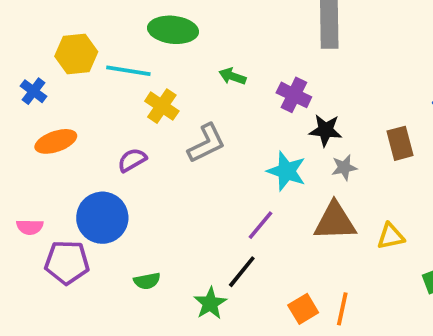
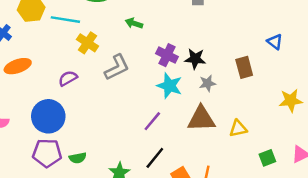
purple cross: (294, 95) -> (167, 55), moved
purple pentagon: (67, 262) -> (47, 153), moved
black line: (242, 272) -> (155, 158), moved

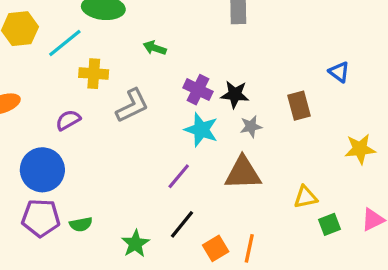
cyan line: (65, 20) -> (65, 43), turned -48
yellow cross: (87, 43) -> (94, 74), turned -30
yellow triangle: (238, 129) -> (305, 197), moved

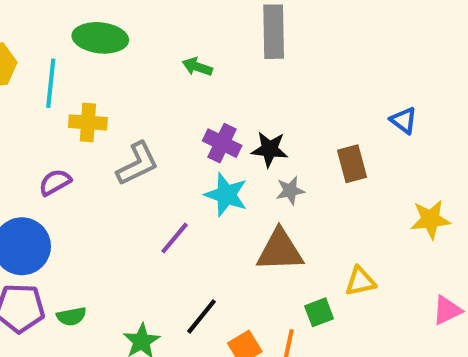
cyan line: (65, 43) -> (51, 83), turned -45
green arrow: (155, 48) -> (197, 67), moved
purple line: (179, 176) -> (175, 238), moved
green square: (330, 224) -> (319, 312), moved

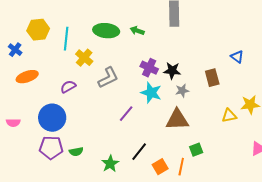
green ellipse: (100, 38) -> (106, 31), moved
yellow cross: (88, 122) -> (84, 58), turned 36
yellow triangle: (360, 281) -> (229, 116), moved

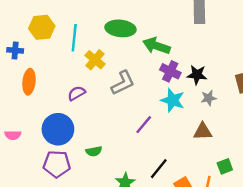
green arrow: (137, 31) -> (156, 46), moved, size x1.6
blue cross: (15, 50) -> (15, 50), turned -32
orange ellipse: (27, 77) -> (29, 82), turned -65
brown triangle: (177, 120) -> (203, 132), size x0.7
green semicircle: (76, 152) -> (94, 151), moved

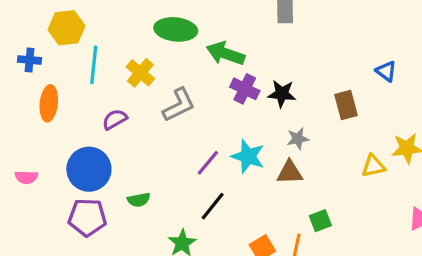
cyan line: (74, 38) -> (94, 65), moved
gray star: (209, 98) -> (298, 139), moved
cyan star: (173, 100) -> (248, 156), moved
black line: (159, 169) -> (213, 206), moved

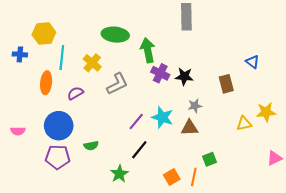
green arrow: (225, 54) -> (148, 50), turned 60
orange ellipse: (49, 103) -> (46, 83), moved

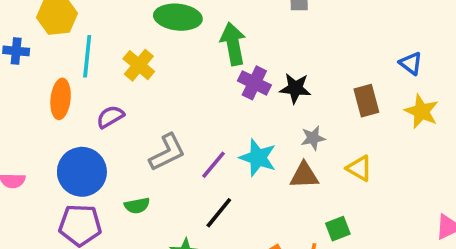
gray L-shape: (117, 84) -> (167, 152), moved
yellow star: (266, 112) -> (421, 111), moved, turned 30
yellow triangle: (244, 124) -> (359, 168), moved, turned 42

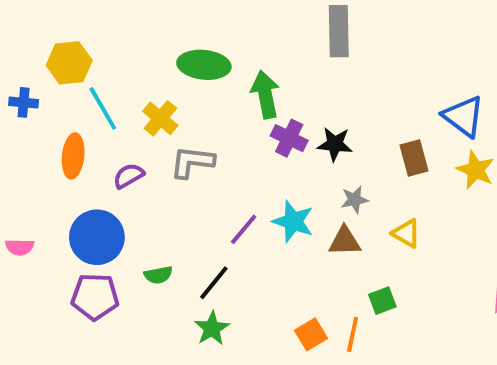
cyan line: (87, 56) -> (103, 108), turned -36
blue triangle: (411, 63) -> (464, 116), size x1.6
gray L-shape: (167, 152) -> (192, 162), moved, turned -147
black line: (219, 213) -> (214, 283), moved

